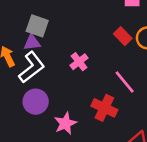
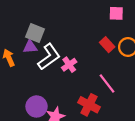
white L-shape: (32, 67) -> (49, 57), moved
purple circle: (36, 102) -> (37, 106), moved

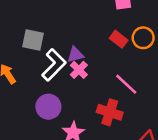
purple triangle: (30, 47) -> (75, 55), moved
purple circle: (37, 106) -> (48, 107), moved

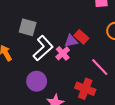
red rectangle: (119, 39) -> (81, 37), moved
purple triangle: (75, 55) -> (71, 41), moved

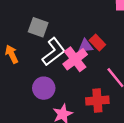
pink cross: (63, 53) -> (75, 59), size x1.5
red cross: (85, 89) -> (97, 101), turned -30

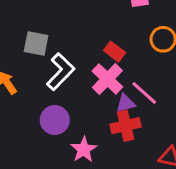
purple triangle: (85, 46) -> (126, 103), moved
pink cross: (75, 59) -> (107, 79), moved

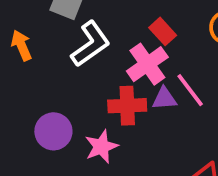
purple circle: (55, 120) -> (53, 131), moved
red cross: (126, 126) -> (127, 106), moved

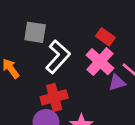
red cross: (127, 106) -> (54, 97), moved

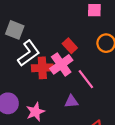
purple triangle: (117, 83) -> (71, 102), moved
red cross: (54, 97) -> (42, 68), moved

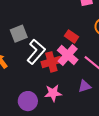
gray square: (15, 30) -> (19, 34), turned -30
pink star: (35, 112) -> (53, 93), moved, turned 30

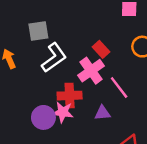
red cross: (51, 62) -> (70, 96), moved
purple circle: (28, 101) -> (43, 117), moved

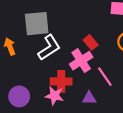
gray square: (38, 31) -> (37, 24), size x1.4
purple circle: (43, 117) -> (19, 96), moved

